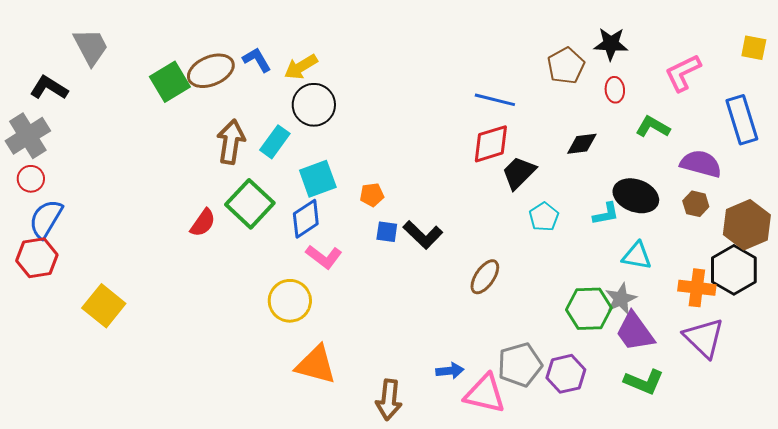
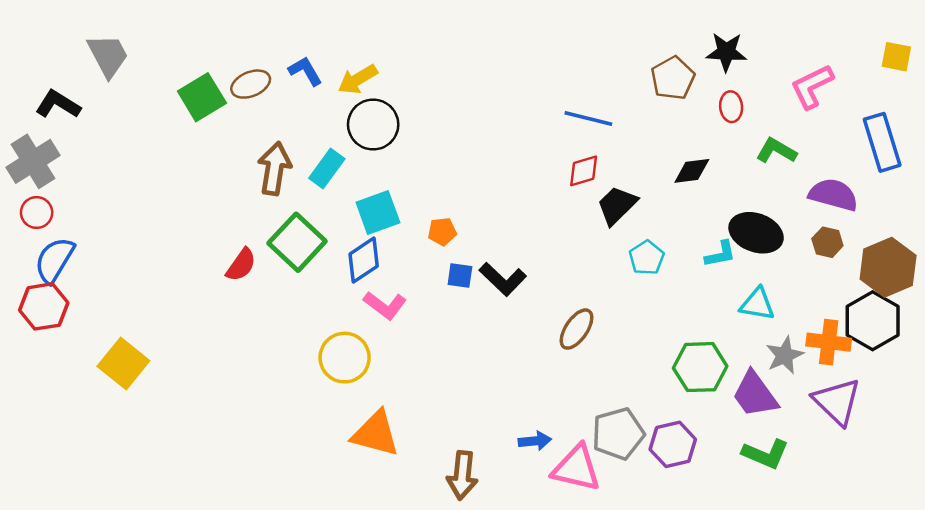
brown ellipse: (211, 71) -> (251, 84), size x0.7
red diamond: (491, 144) -> (584, 171), size x0.7
gray star: (621, 299) -> (785, 355), moved

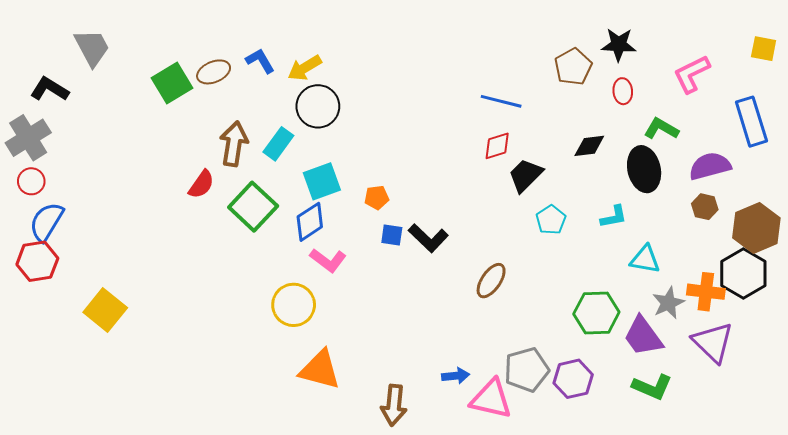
purple semicircle: (833, 195) -> (710, 166), turned -30
black ellipse: (756, 233) -> (644, 169), moved, turned 57
red semicircle: (241, 265) -> (201, 184), moved

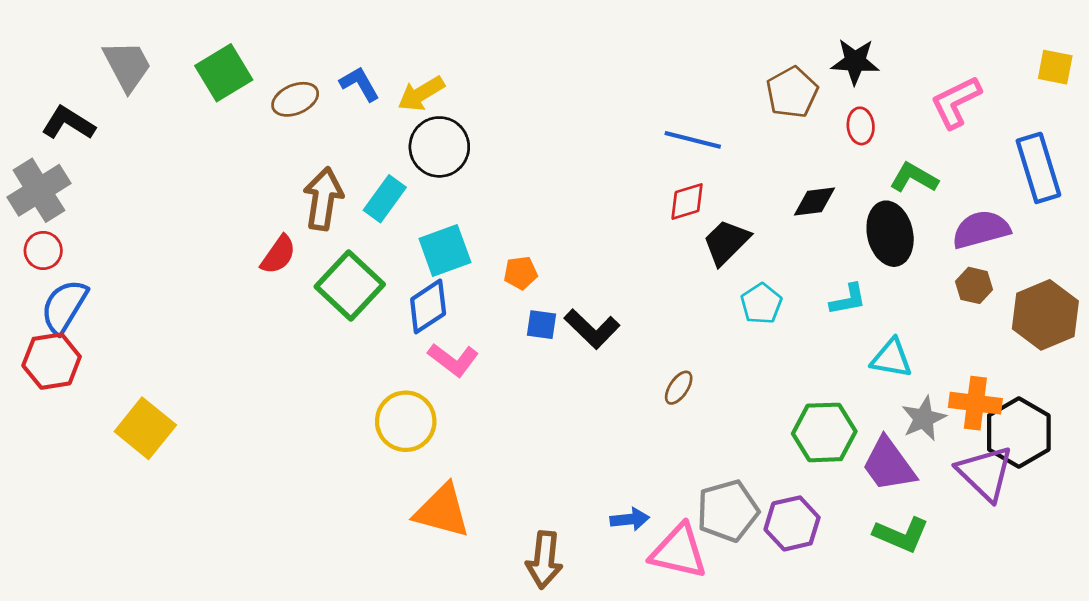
green square: (172, 83) -> (224, 73), moved
black hexagon: (743, 273) -> (1019, 432), moved
brown ellipse: (491, 281) -> (679, 388), size x0.7

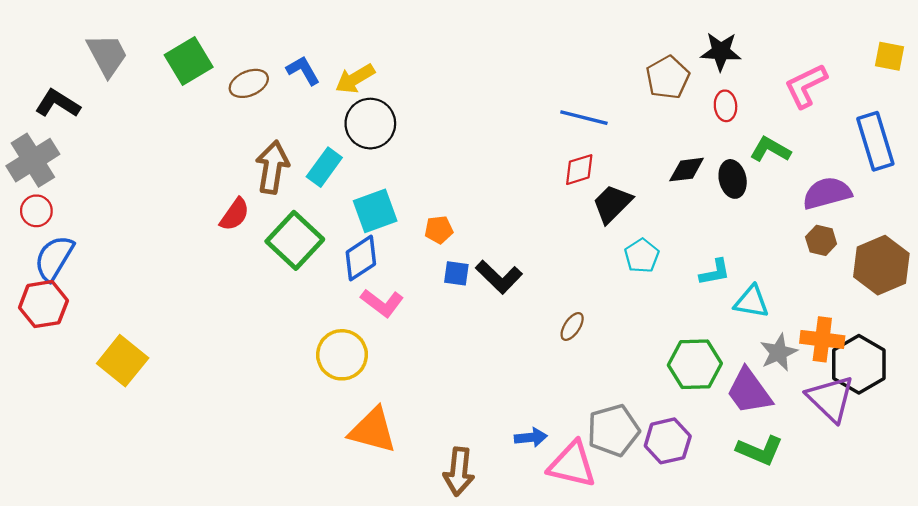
black ellipse: (890, 234) -> (733, 179), moved, size x0.7
cyan L-shape: (848, 299) -> (715, 272), moved

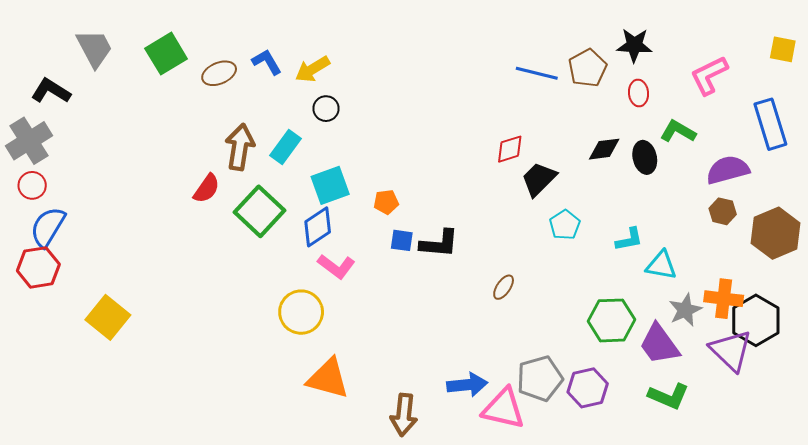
blue line: (584, 118) -> (537, 73), moved
black circle: (370, 124) -> (326, 109), size x0.6
black L-shape: (499, 277) -> (439, 244), turned -39
blue arrow: (531, 437) -> (467, 385), size x1.4

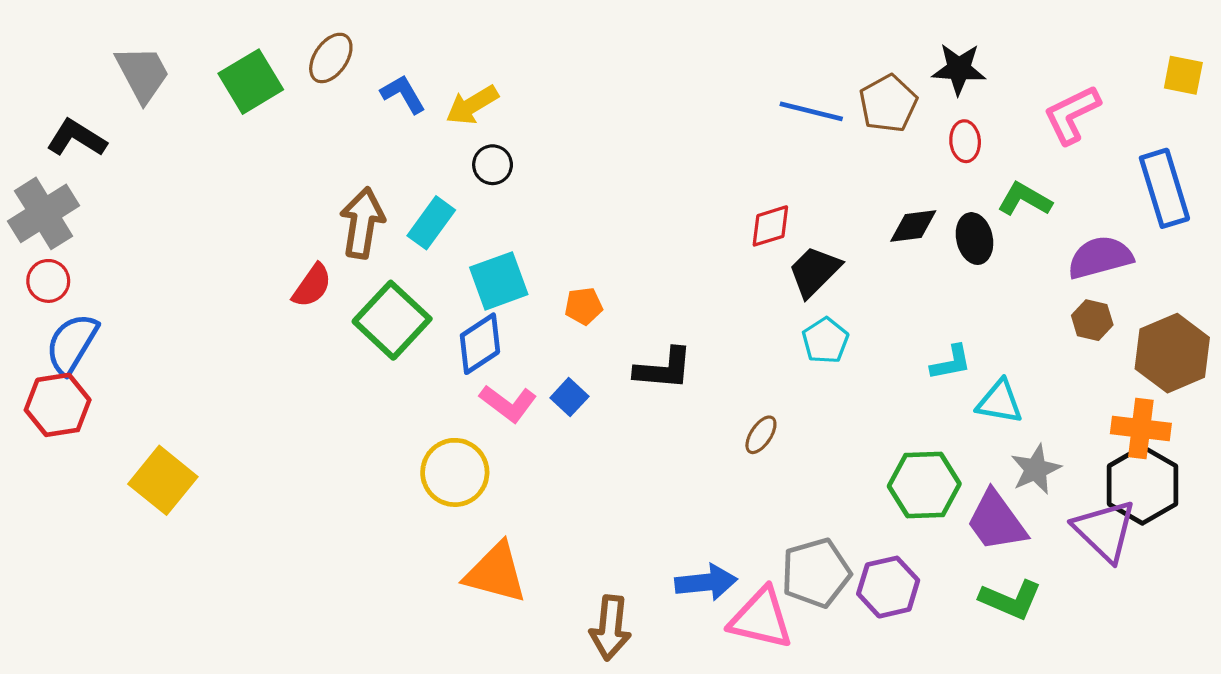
brown ellipse: (219, 73) -> (331, 58), moved, turned -32
cyan pentagon: (565, 225) -> (825, 341), moved
blue square: (402, 240) -> (569, 397), moved, turned 35
orange cross: (724, 299) -> (1141, 428), moved

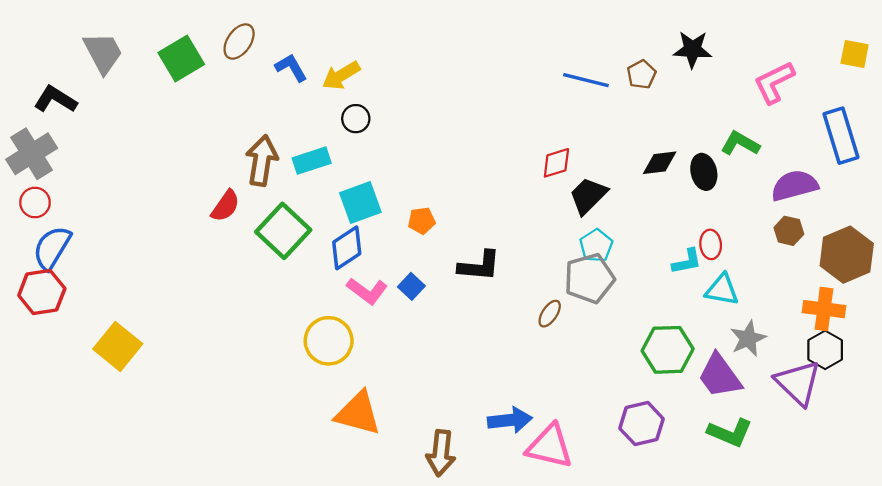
brown pentagon: (888, 104) -> (641, 74), size x0.7
red ellipse: (965, 141) -> (711, 244), moved
cyan rectangle: (431, 223) -> (312, 161), turned 36
black hexagon: (1142, 485) -> (825, 350), size x0.7
gray pentagon: (816, 573) -> (589, 278), moved

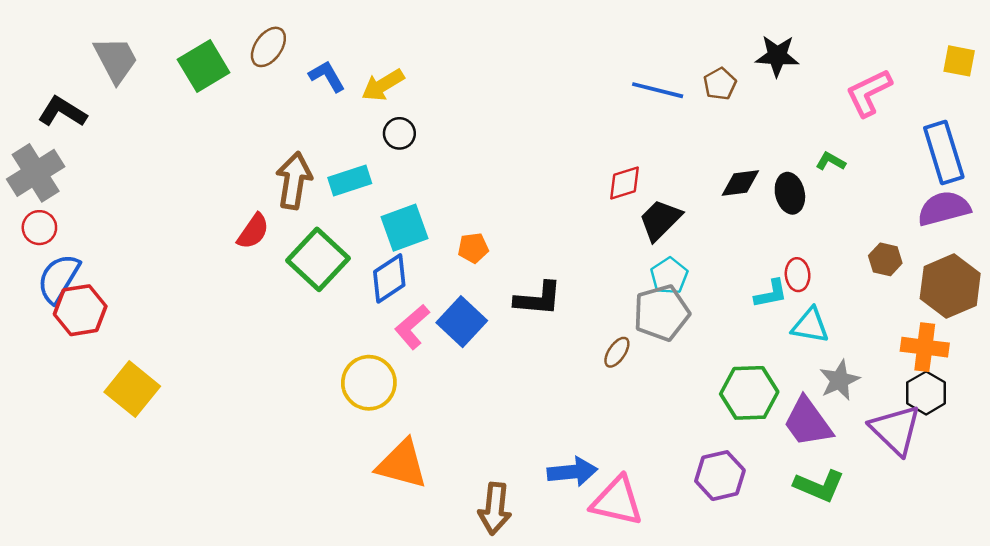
green L-shape: (740, 144) -> (831, 161), size x0.7
purple semicircle: (795, 185) -> (944, 208), moved
blue square: (411, 286) -> (462, 322), size x1.6
pink L-shape: (367, 291) -> (412, 327), turned 102
red hexagon: (42, 292) -> (80, 310), moved

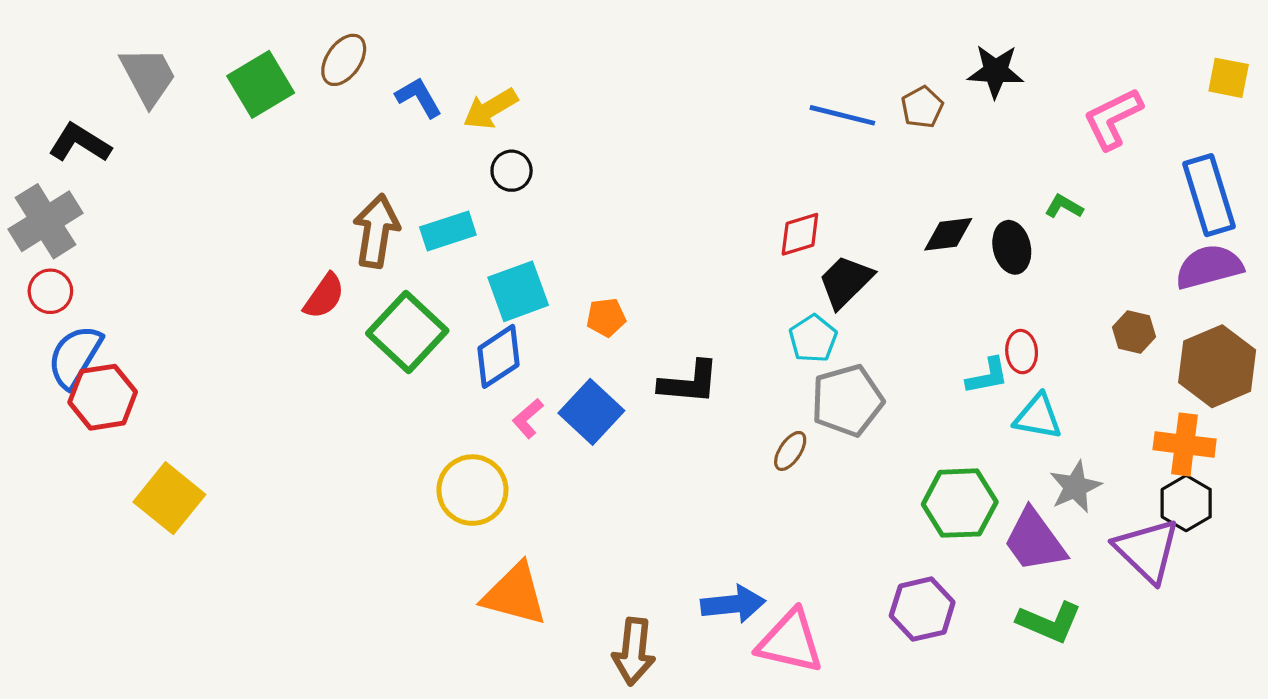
cyan pentagon: (669, 276) -> (813, 339), moved
pink L-shape: (412, 327) -> (528, 418), size x0.7

